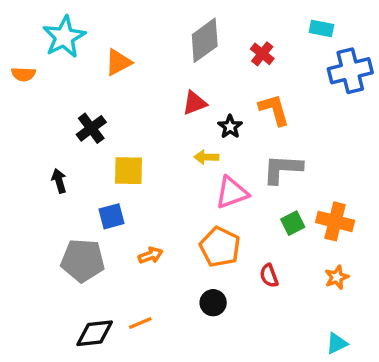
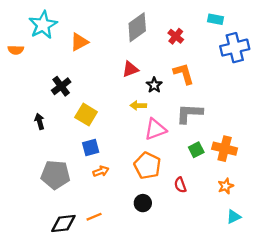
yellow square: (128, 171) -> (86, 115), turned 30
blue square: (112, 216) -> (91, 147), moved
cyan triangle: (337, 343) -> (234, 217), moved

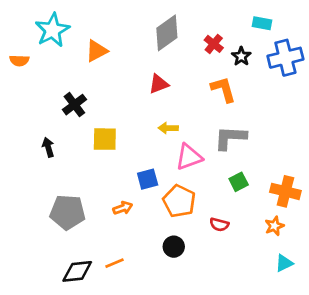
black star: (154, 85) -> (241, 56), moved
yellow square: (86, 115) -> (105, 139), turned -30
blue square: (91, 147) -> (148, 179), moved
orange cross: (225, 149) -> (285, 191), moved
red semicircle: (180, 185) -> (219, 225), turned -56

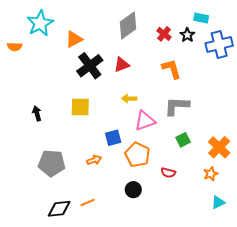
black star: (241, 56) -> (187, 35), moved
black cross: (74, 105) -> (90, 66), moved, size x1.4
orange cross: (285, 191) -> (219, 147), turned 30

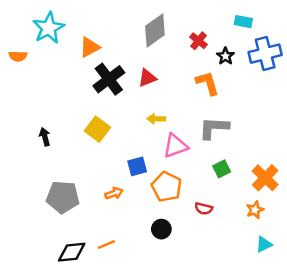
black star: (187, 35) -> (225, 56), moved
yellow square: (80, 107) -> (97, 129), turned 36

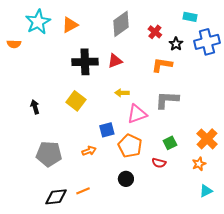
orange triangle: (90, 47) -> (70, 25), moved
black cross: (109, 79) -> (85, 62), turned 35
orange L-shape: (207, 83) -> (162, 65), turned -65
green square: (222, 169) -> (170, 143), moved

